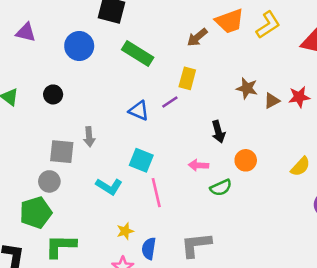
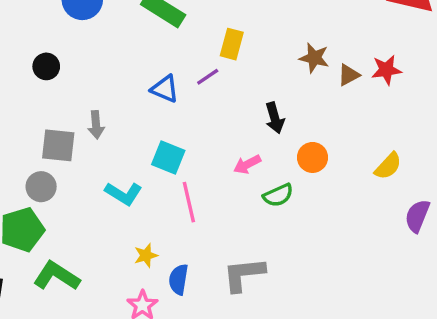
pink arrow: (198, 165) -> (247, 164), turned -30
green L-shape: (61, 246) -> (57, 276), turned 32

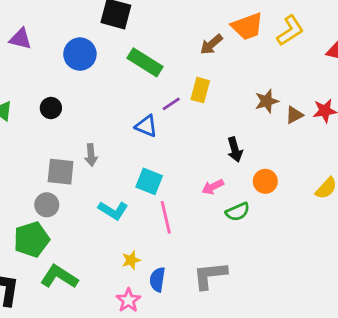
brown star: (314, 58) -> (267, 101), turned -30
purple line: (208, 77) -> (171, 104), moved

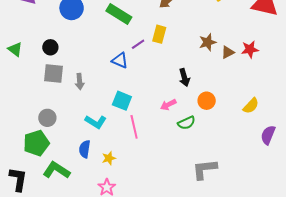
gray square: (61, 172) -> (53, 73), moved
gray L-shape: (210, 275) -> (205, 169), moved
blue semicircle: (157, 280) -> (85, 149), moved

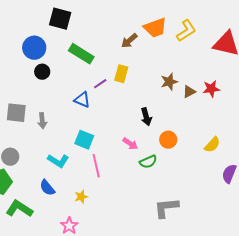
black circle: (50, 47) -> (42, 72), moved
pink arrow: (168, 105) -> (130, 144), turned -119
blue semicircle: (85, 149) -> (47, 188), turned -48
yellow star: (109, 158) -> (81, 197), moved

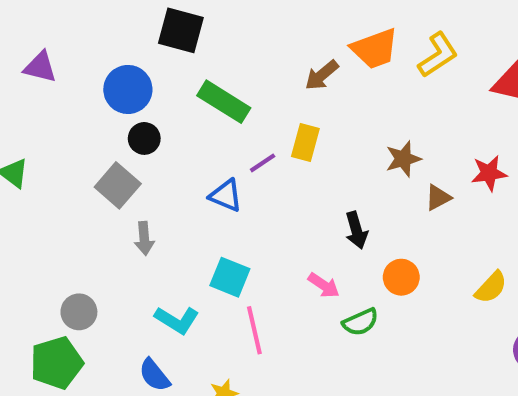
brown triangle: (189, 92) -> (438, 198), moved
gray square: (16, 113) -> (118, 185), moved, turned 35

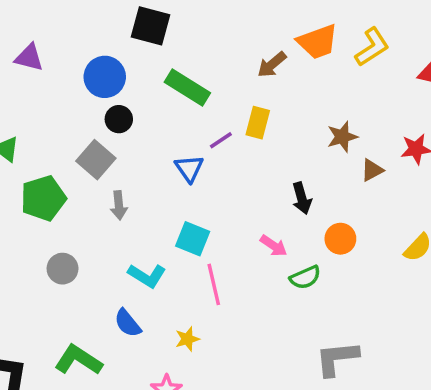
blue triangle: (226, 196) -> (189, 168), turned 32
green pentagon: (56, 363) -> (43, 198), moved

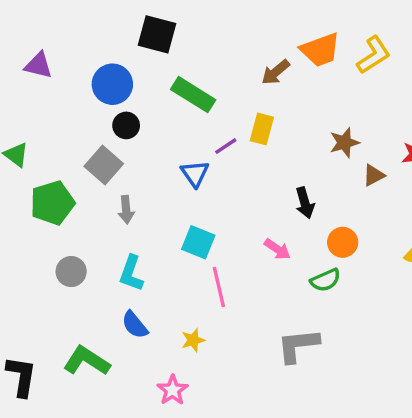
cyan L-shape: (147, 276) -> (131, 273), moved, turned 78
green semicircle: (305, 277) -> (325, 280), moved
gray L-shape: (337, 358) -> (298, 345), moved

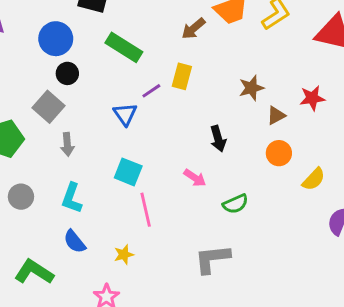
orange circle: (343, 242) -> (279, 153), moved

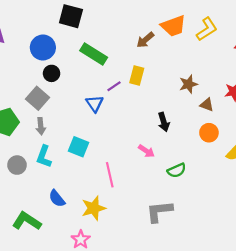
brown triangle: (276, 115) -> (207, 105), turned 48
gray arrow: (67, 144) -> (41, 126), moved
cyan square: (128, 172) -> (78, 147), moved
cyan L-shape: (72, 198) -> (44, 156), moved
yellow star: (124, 255) -> (94, 208), size x1.6

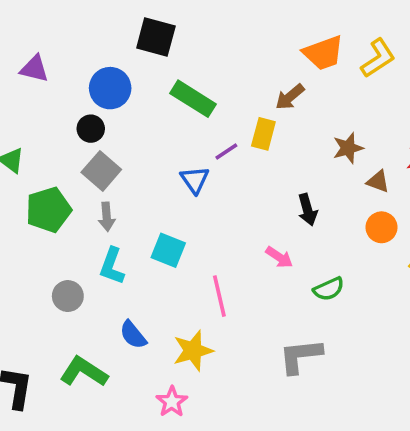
brown arrow: (145, 40) -> (290, 97), moved
black circle: (52, 73) -> (91, 129), moved
gray circle: (17, 165) -> (68, 296), moved

